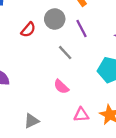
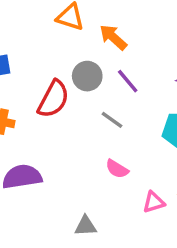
red semicircle: (28, 30) -> (53, 99), size x1.6
gray triangle: (31, 121) -> (86, 226), turned 35

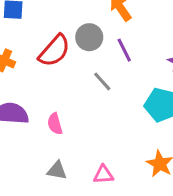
pink semicircle: (117, 169) -> (55, 124), moved, turned 30
pink triangle: (154, 202) -> (103, 175), moved

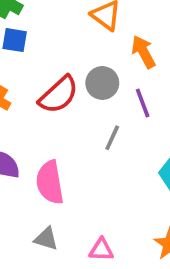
gray line: (102, 81) -> (112, 138), turned 60
pink semicircle: (55, 124) -> (50, 182), size x1.6

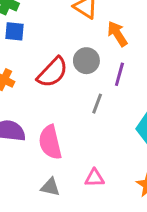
purple line: (143, 103) -> (119, 74), turned 40
pink triangle: (101, 250) -> (95, 178), moved

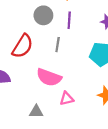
red semicircle: (52, 72) -> (23, 46), moved
pink semicircle: (50, 142) -> (49, 77), moved, turned -45

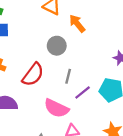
purple line: (69, 20) -> (83, 92), moved, turned 42

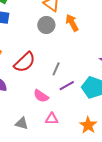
gray circle: (57, 46) -> (46, 25), moved
pink semicircle: (56, 108) -> (41, 96), size x0.7

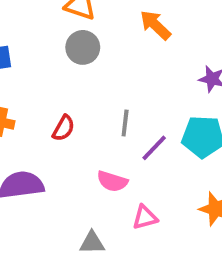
orange arrow: (72, 23) -> (155, 25), moved
red semicircle: (25, 62) -> (64, 128), size x0.6

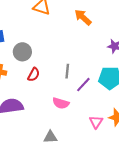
gray circle: (83, 47) -> (22, 52), moved
pink triangle: (145, 217) -> (96, 122), moved, turned -40

